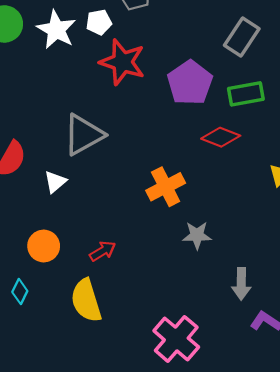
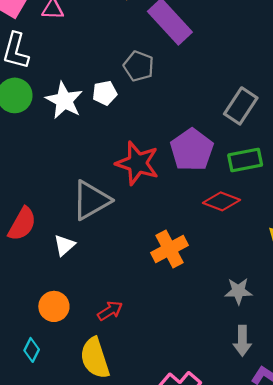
red star: (122, 62) -> (137, 163), moved
gray star: (197, 235) -> (238, 291), moved

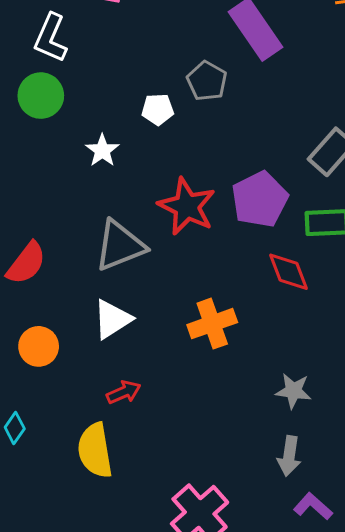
white star: (64, 100) -> (102, 150), moved, size x0.7
red diamond: (221, 201) -> (288, 272), turned 40
white triangle: (64, 245) -> (112, 319), moved, size x1.4
orange circle: (54, 306) -> (39, 346), moved

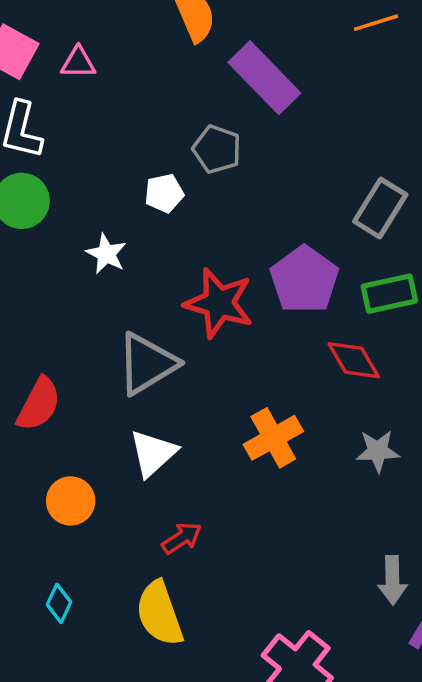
gray star: (293, 391) -> (378, 451), moved

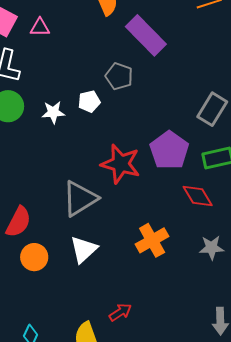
white star: (106, 254) -> (53, 112), moved, turned -30
orange circle: (71, 501) -> (34, 257), moved
red arrow: (182, 538) -> (120, 312), moved

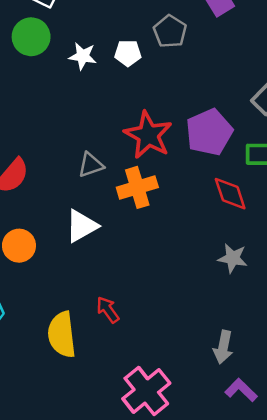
gray triangle: (80, 199) -> (91, 165), size x0.6
orange cross: (152, 240) -> (137, 187), moved
orange circle: (34, 257) -> (19, 246), moved
red arrow: (120, 312) -> (108, 310), turned -105

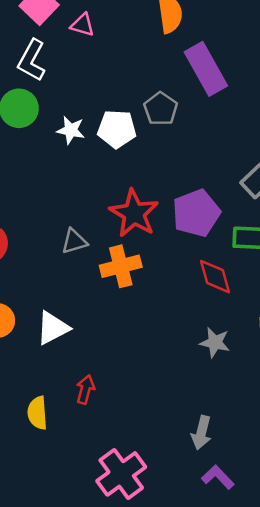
white pentagon: (128, 53) -> (117, 129), size x1.4
white triangle: (82, 226) -> (53, 328), moved
red arrow: (108, 310) -> (85, 390), turned 48
yellow semicircle: (62, 335) -> (37, 413), size x0.7

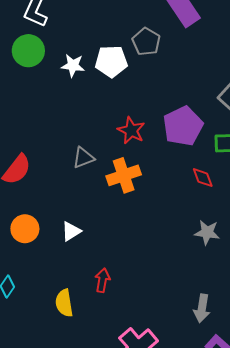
red star: (134, 213) -> (131, 130), size x0.7
red diamond: (215, 277) -> (203, 178), size x0.7
white triangle: (53, 328) -> (71, 231), size x0.7

